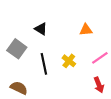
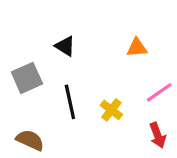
gray square: (17, 49) -> (27, 78), turned 30
yellow cross: (69, 61) -> (111, 110), moved

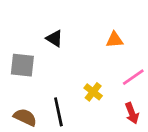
gray square: (27, 78) -> (22, 65), turned 30
black line: (70, 102) -> (58, 112), moved

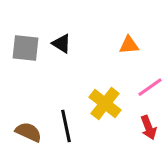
gray square: (22, 65) -> (26, 48), moved
yellow cross: (93, 92) -> (105, 104), size x1.5

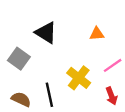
black triangle: (62, 44) -> (46, 33), size x1.5
gray square: (26, 48) -> (19, 59), moved, turned 30

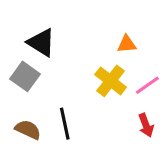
black triangle: (46, 33) -> (41, 43), moved
yellow cross: (79, 78) -> (111, 81), moved

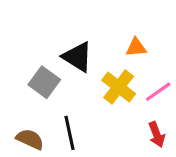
black triangle: (41, 43) -> (77, 57), moved
gray square: (25, 76) -> (44, 82), moved

